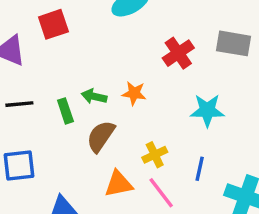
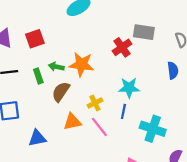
red square: (53, 24) -> (35, 39), moved
red cross: (178, 53) -> (122, 47), moved
orange star: (134, 93) -> (81, 64), size x1.6
cyan star: (207, 110) -> (129, 88), moved

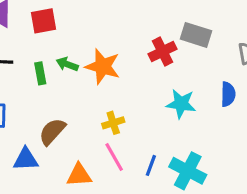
cyan star: (129, 88) -> (181, 104), moved
brown semicircle: (61, 92) -> (52, 132), moved
blue line: (123, 111) -> (151, 165), moved
orange triangle: (72, 122) -> (79, 175), moved

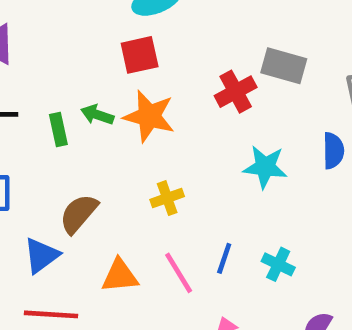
red square: (43, 21) -> (140, 55), moved
pink line: (114, 157) -> (179, 273), moved
blue triangle: (26, 159) -> (41, 255), turned -32
cyan cross: (188, 171) -> (278, 264), size x0.6

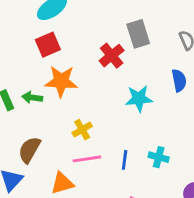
gray rectangle: (284, 66) -> (138, 34), turned 68
green arrow: (97, 115) -> (32, 98), moved
pink line: (179, 273) -> (87, 159), moved, turned -56

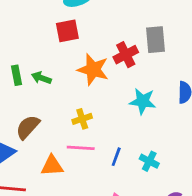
orange star: (61, 81) -> (93, 70), moved

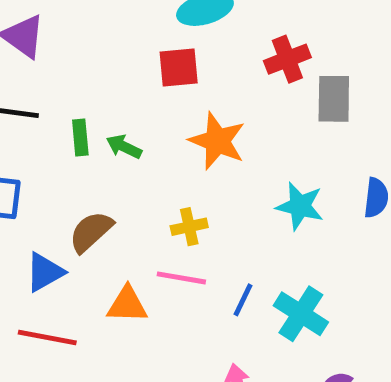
red cross: (126, 55) -> (287, 59), moved
cyan cross: (149, 161) -> (301, 314), size x1.5

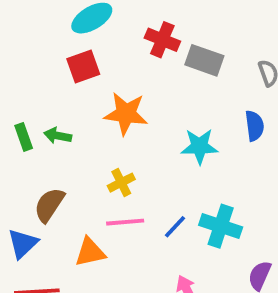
red cross: (287, 59) -> (162, 40), turned -32
gray rectangle: (334, 99) -> (204, 60), turned -57
blue line: (243, 300) -> (175, 227), turned 32

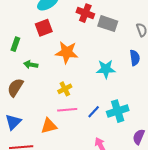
green rectangle: (24, 137) -> (15, 44), moved, turned 40
brown semicircle: (49, 205) -> (15, 87), moved
cyan cross: (221, 226) -> (118, 111), turned -35

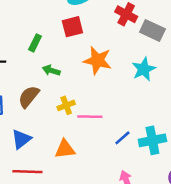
cyan star: (106, 69) -> (144, 69), moved, turned -30
yellow cross: (65, 89) -> (66, 105), moved
pink line: (67, 110) -> (90, 117), moved

